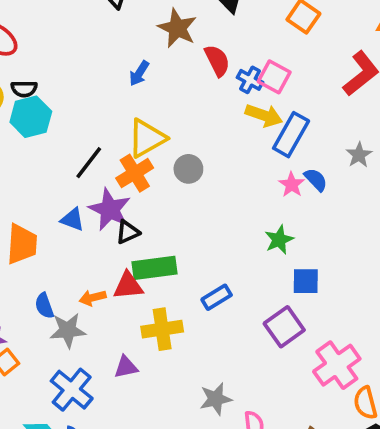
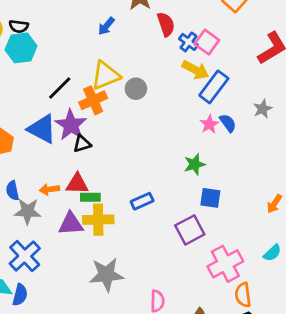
gray circle: (188, 169) -> (136, 89), moved
blue triangle: (72, 220) -> (42, 129), size x1.6
green rectangle: (154, 268) -> (90, 197), moved, size x0.6
purple triangle: (126, 367) -> (71, 224), moved, size x1.4
gray star: (216, 399) -> (106, 275), moved, size x1.4

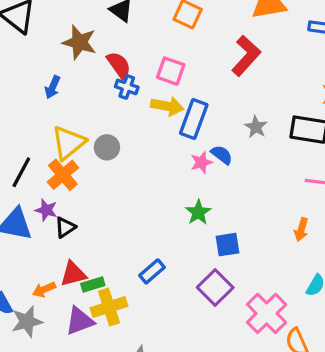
blue cross: (188, 42) -> (127, 87), moved
pink star: (209, 124) -> (201, 162), turned 30
purple star: (71, 125) -> (46, 210), size x0.6

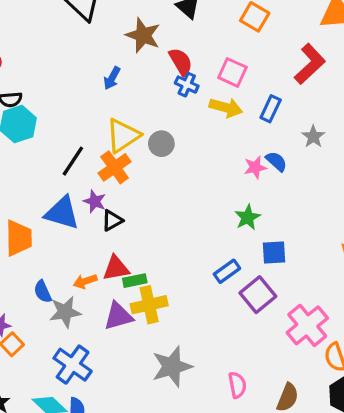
blue rectangle: (194, 119) -> (271, 109), moved, size x0.7
blue rectangle: (152, 271) -> (227, 271), moved

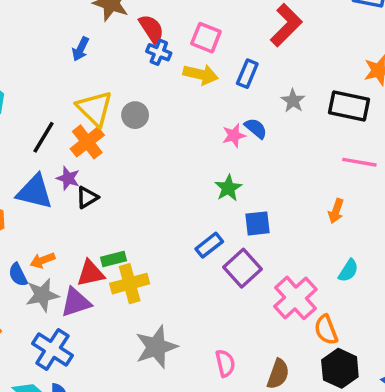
yellow triangle: (123, 136) -> (95, 108), turned -39
red triangle: (116, 268) -> (91, 273), moved
orange arrow: (85, 281) -> (43, 260), moved
purple triangle: (118, 316) -> (76, 302), moved

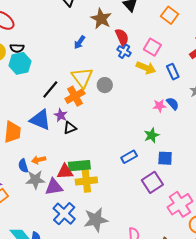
blue rectangle: (247, 74) -> (173, 72), turned -56
blue rectangle: (209, 245) -> (129, 157), moved
green rectangle: (114, 259) -> (79, 166), size x1.5
blue cross: (52, 349) -> (64, 214), moved

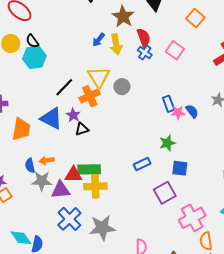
black semicircle: (17, 48) -> (32, 41), turned 48
yellow arrow: (146, 68) -> (116, 44), moved, turned 54
blue rectangle: (173, 72) -> (169, 104), moved

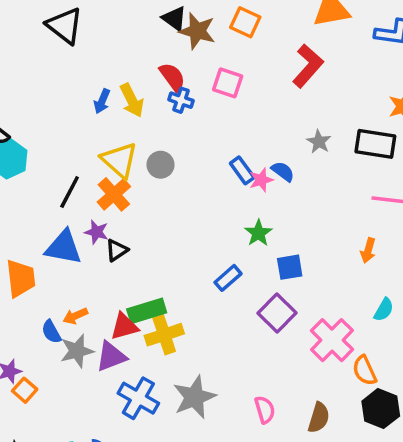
brown star: (123, 16) -> (197, 31), moved

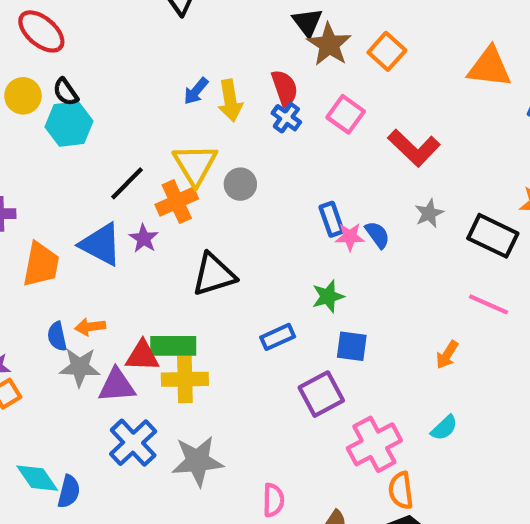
red L-shape: (308, 66) -> (414, 148), moved, turned 75
black triangle: (117, 250) -> (214, 275), moved, size x1.6

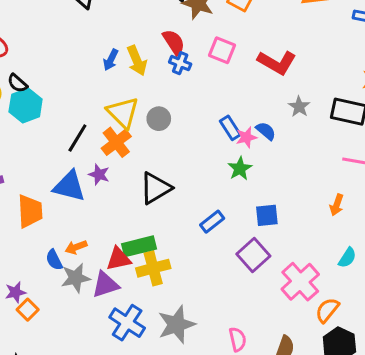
green star: (328, 296) -> (240, 169), moved
orange semicircle: (401, 490) -> (327, 310), turned 60

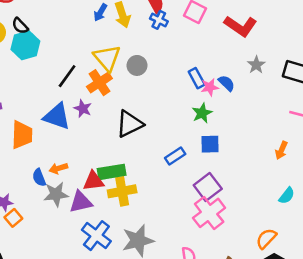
blue square: (267, 215) -> (210, 144), moved
pink cross: (300, 282) -> (209, 213), moved

